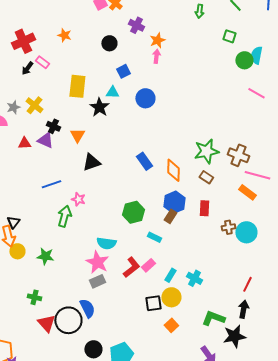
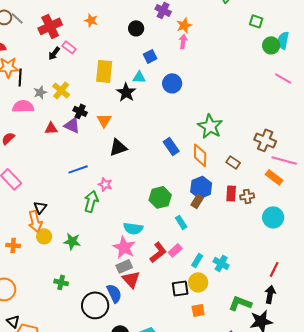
green star: (206, 151) -> (210, 126), moved, turned -30
brown cross: (228, 227) -> (247, 196), moved
cyan rectangle: (154, 237) -> (181, 222), turned 32
red triangle: (46, 323) -> (131, 279), moved
orange square: (171, 325) -> (198, 310), turned 32

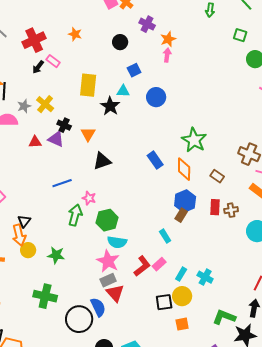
green hexagon: (160, 197) -> (107, 220), moved
green cross: (61, 282) -> (45, 296), size x1.6

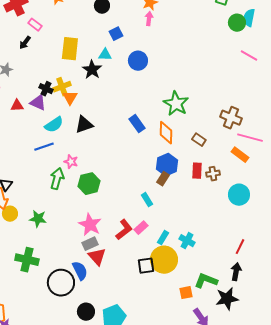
black arrow: (38, 67) -> (25, 43), moved
yellow cross: (45, 104) -> (62, 87), moved, turned 30
cyan semicircle: (117, 242) -> (54, 125), moved, turned -42
yellow circle: (182, 296) -> (164, 260), size x1.4
orange square: (182, 324) -> (186, 293), moved

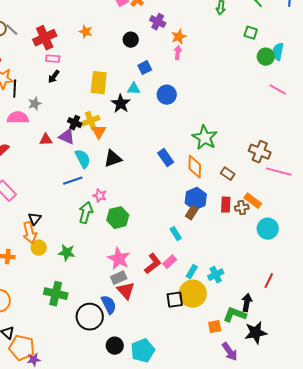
pink rectangle: (35, 25) -> (53, 59), moved, turned -32
cyan semicircle: (54, 125) -> (83, 159), turned -84
orange rectangle: (240, 155) -> (253, 201), moved
cyan cross: (187, 241) -> (216, 275), turned 35
black arrow: (236, 272) -> (247, 303), moved

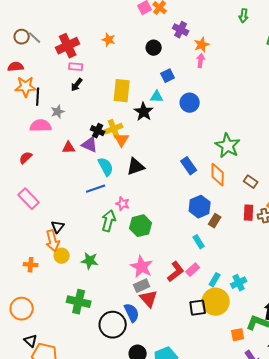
blue hexagon: (196, 199) -> (200, 207), moved

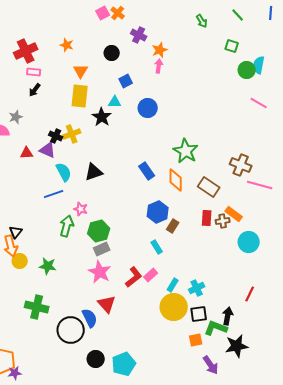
green arrow: (244, 16) -> (202, 21), turned -40
orange triangle: (122, 140) -> (81, 71), moved
brown rectangle: (251, 182) -> (209, 187), size x1.5
gray rectangle: (142, 286) -> (102, 249), moved
black square: (198, 308) -> (199, 314), moved

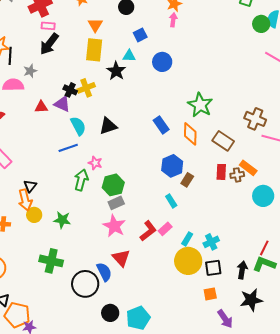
black arrow: (35, 90) -> (49, 44), size x1.6
green L-shape: (216, 328) -> (264, 264), moved

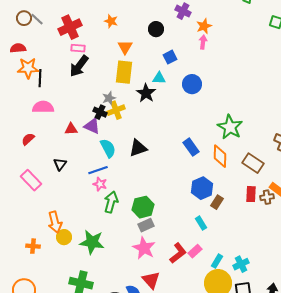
gray star: (30, 71) -> (109, 98), moved
pink star: (95, 163) -> (100, 184), moved
black triangle: (30, 186) -> (60, 164), moved
green star: (62, 220) -> (92, 242), size x1.4

